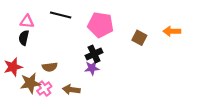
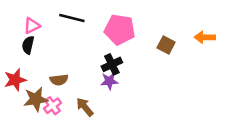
pink triangle: (27, 22) -> (32, 26), turned -32
brown arrow: (71, 90) -> (85, 107), turned 42

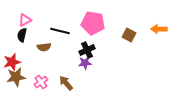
black line: (72, 18) -> (60, 31), moved
brown semicircle: (59, 80) -> (44, 47), moved
brown star: (36, 99) -> (16, 77), moved

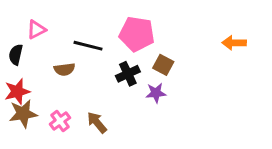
black semicircle: (22, 35) -> (16, 55), moved
brown square: (129, 35) -> (163, 65), moved
purple star: (85, 63) -> (156, 93), moved

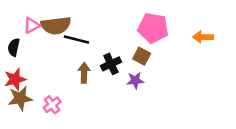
pink pentagon: (137, 34) -> (153, 28), moved
brown semicircle: (64, 69) -> (56, 25), moved, size x1.6
brown arrow: (97, 122) -> (84, 73), moved, turned 42

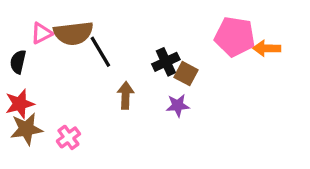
pink pentagon: (153, 28) -> (235, 37), moved
black line: (76, 40) -> (100, 52), turned 45
black cross: (111, 64) -> (166, 62), moved
brown arrow: (84, 73) -> (126, 95), moved

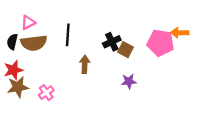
brown semicircle: (73, 33) -> (34, 43), moved
pink pentagon: (235, 37) -> (160, 43), moved
black line: (100, 52) -> (68, 35), turned 35
purple star: (178, 106) -> (129, 81), moved

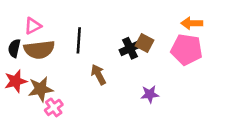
orange arrow: (180, 33) -> (192, 23), moved
brown square: (125, 50) -> (144, 43), moved
brown arrow: (85, 64) -> (98, 75), turned -30
brown star: (18, 87) -> (41, 89), moved

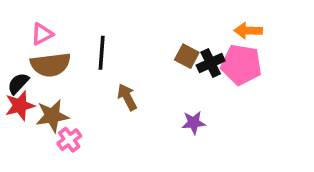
black semicircle: (14, 48) -> (18, 83), moved, turned 30
black cross: (130, 48) -> (211, 63), moved

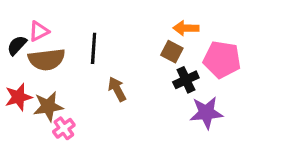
orange arrow: (248, 31) -> (186, 28), moved
black cross: (211, 63) -> (186, 80), moved
black semicircle: (18, 83) -> (17, 45), moved
purple star: (194, 123) -> (206, 113), moved, size x1.5

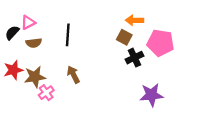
brown semicircle: (47, 59) -> (34, 43), size x0.6
brown arrow: (117, 89) -> (73, 75), moved
purple star: (206, 113) -> (151, 95), moved

